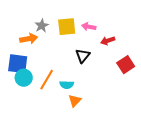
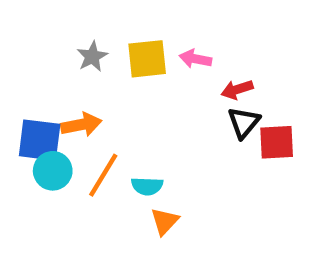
orange arrow: (29, 39) -> (81, 125), moved
black triangle: (83, 56) -> (244, 122), moved
red square: (126, 65) -> (277, 142), turned 30

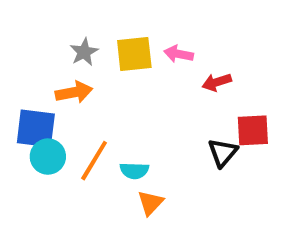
black triangle: (244, 122) -> (223, 153), moved
orange arrow: (81, 125) -> (74, 92), moved

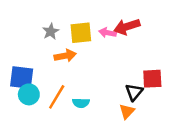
red arrow: (217, 82) -> (127, 27), moved, size x1.5
orange arrow: (74, 92) -> (65, 56), moved
orange triangle: (150, 203) -> (127, 111), moved

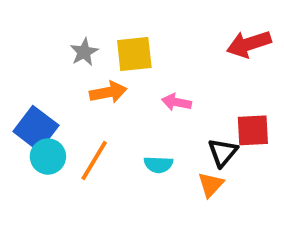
red arrow: (127, 27) -> (249, 44), moved
pink arrow: (108, 33) -> (177, 102), moved
blue square: (22, 77) -> (36, 128), turned 30
cyan semicircle: (81, 103) -> (158, 165), moved

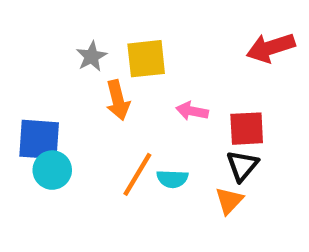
orange arrow: (108, 92) -> (118, 100), turned 87
blue square: (36, 128) -> (39, 139), turned -33
red square: (253, 130) -> (247, 129), moved
orange line: (94, 161) -> (137, 174), moved

